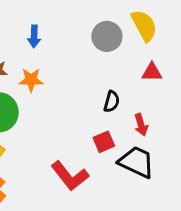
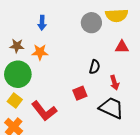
yellow semicircle: (144, 26) -> (117, 15), turned 115
red square: (104, 142) -> (80, 93), moved
red L-shape: (70, 176) -> (44, 111), moved

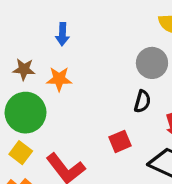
gray circle: (91, 23) -> (152, 63), moved

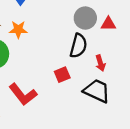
black semicircle: (142, 101) -> (78, 46), size x1.5

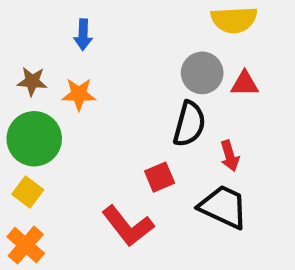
red L-shape: (23, 94) -> (128, 226), moved

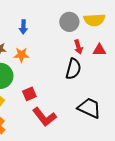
gray circle: (202, 73) -> (69, 22), moved
red arrow: (230, 156) -> (78, 47), moved
red square: (160, 177) -> (29, 94), moved

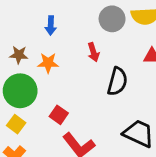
red arrow: (78, 47) -> (93, 52), moved
red square: (29, 94) -> (59, 115), turned -32

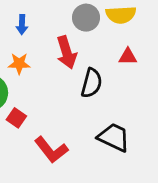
red arrow: (93, 52) -> (67, 52), size x1.6
red square: (59, 115) -> (16, 118), moved

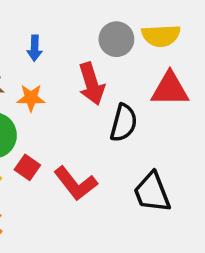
red triangle: (128, 57) -> (170, 89), size x1.6
black trapezoid: (114, 137) -> (152, 192), turned -136
red L-shape: (51, 150) -> (75, 183), moved

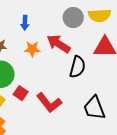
red arrow: (92, 84) -> (59, 44), turned 140
orange star: (31, 98) -> (32, 49), moved

